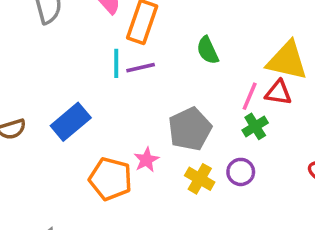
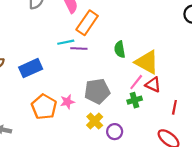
yellow triangle: (287, 61) -> (147, 62), moved
cyan line: (116, 63) -> (66, 42), turned 63
purple circle: (241, 172) -> (115, 132), moved

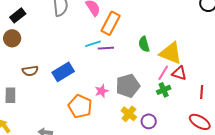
pink star: (67, 102) -> (102, 91), moved

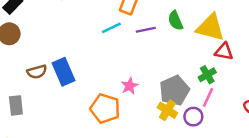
purple line: (106, 48) -> (146, 30), moved
blue rectangle: (63, 72) -> (64, 72), moved, turned -75
pink line: (163, 73) -> (208, 97), moved
gray pentagon: (128, 86) -> (174, 90), moved

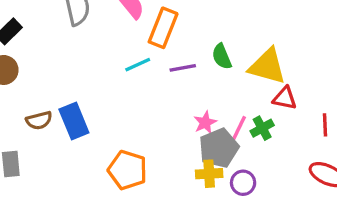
pink star: (130, 86) -> (205, 123), moved
pink line: (208, 97) -> (239, 128), moved
yellow cross: (167, 110) -> (209, 174), turned -36

